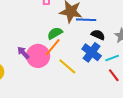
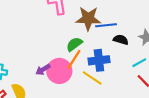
blue cross: (92, 52) -> (99, 60), moved, turned -36
purple arrow: (23, 53) -> (43, 70), turned -72

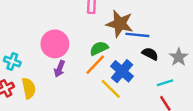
blue cross: (99, 60) -> (122, 71), turned 36
purple arrow: (43, 70) -> (59, 69), turned -48
pink circle: (59, 71) -> (55, 44), moved

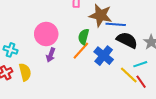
green semicircle: (99, 48) -> (84, 37), turned -49
black semicircle: (150, 54) -> (127, 40), size x1.5
yellow line: (111, 89) -> (129, 75), moved

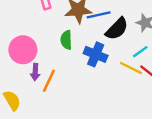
black semicircle: (127, 40) -> (117, 29), turned 125
orange line: (81, 51) -> (49, 81), moved

